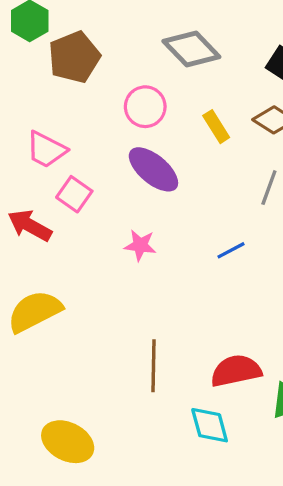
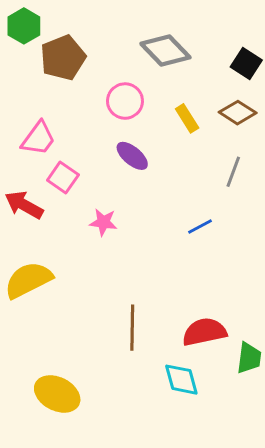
pink trapezoid: (46, 150) -> (38, 139), turned -81
purple ellipse: (153, 169) -> (132, 156), size x0.7
pink star: (140, 245) -> (103, 222), moved

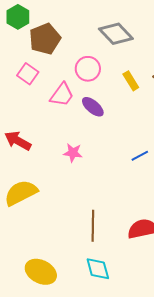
pink trapezoid: (38, 139) -> (62, 95), moved
pink square: (63, 178) -> (28, 74), moved
cyan diamond: (181, 380) -> (98, 269), moved

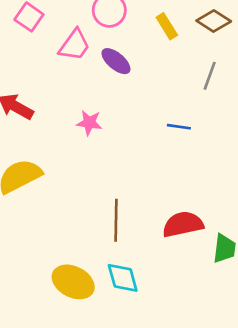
blue line: (140, 156) -> (179, 127), turned 36
yellow ellipse: (41, 272) -> (73, 282), moved

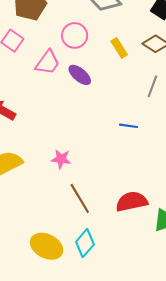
pink star: (89, 123) -> (61, 159), moved
brown line: (116, 220) -> (80, 198), turned -32
cyan diamond: (123, 278) -> (85, 243), turned 56

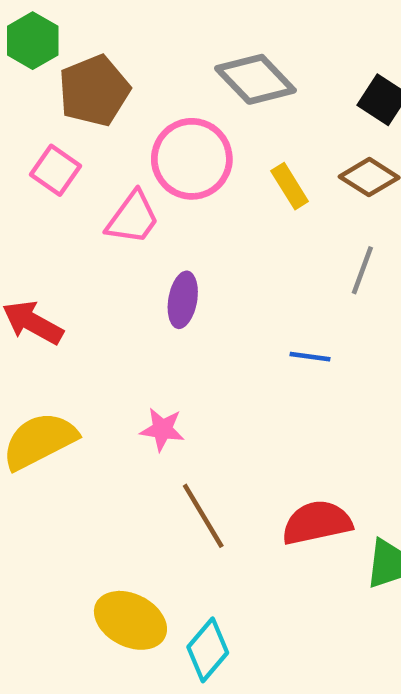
pink circle: (75, 35) -> (192, 159), size x1.4
purple ellipse: (80, 75) -> (183, 300), moved, turned 60
cyan diamond: (85, 243) -> (208, 650), moved

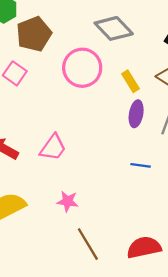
pink trapezoid: (133, 218) -> (53, 147), moved
purple ellipse: (183, 300) -> (136, 114), moved

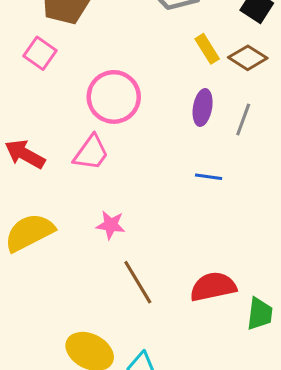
pink circle: (82, 68) -> (114, 97), moved
yellow rectangle: (130, 81) -> (207, 49), moved

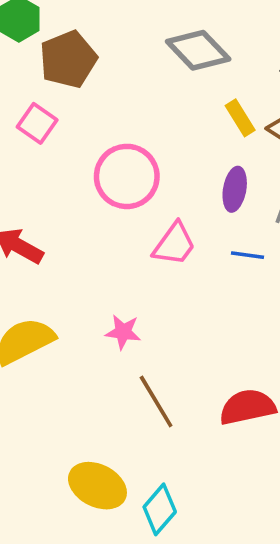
pink trapezoid: (91, 153) -> (174, 244), moved
blue line: (209, 177) -> (247, 255), moved

